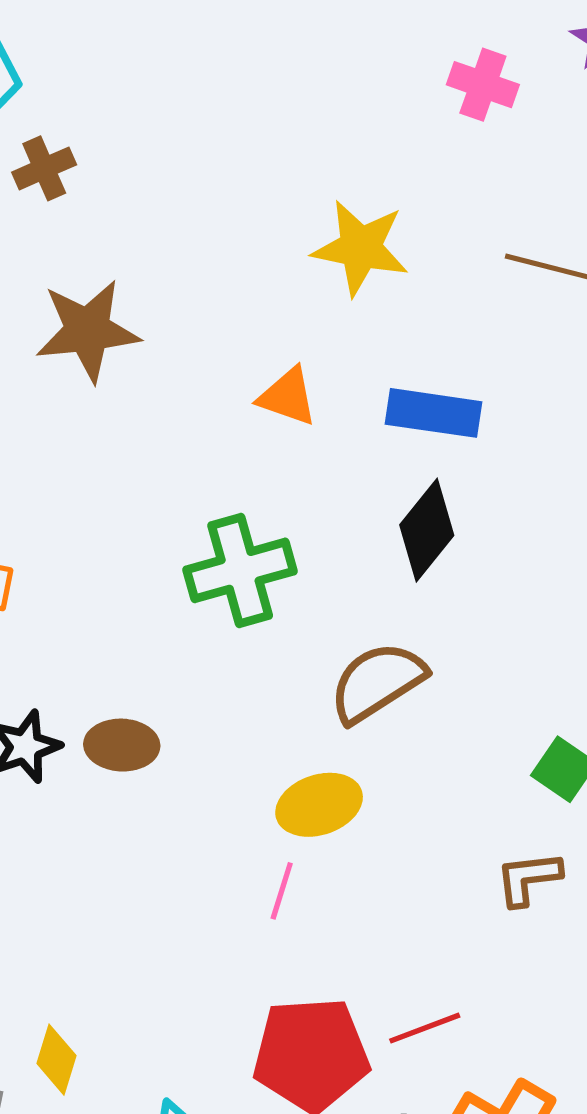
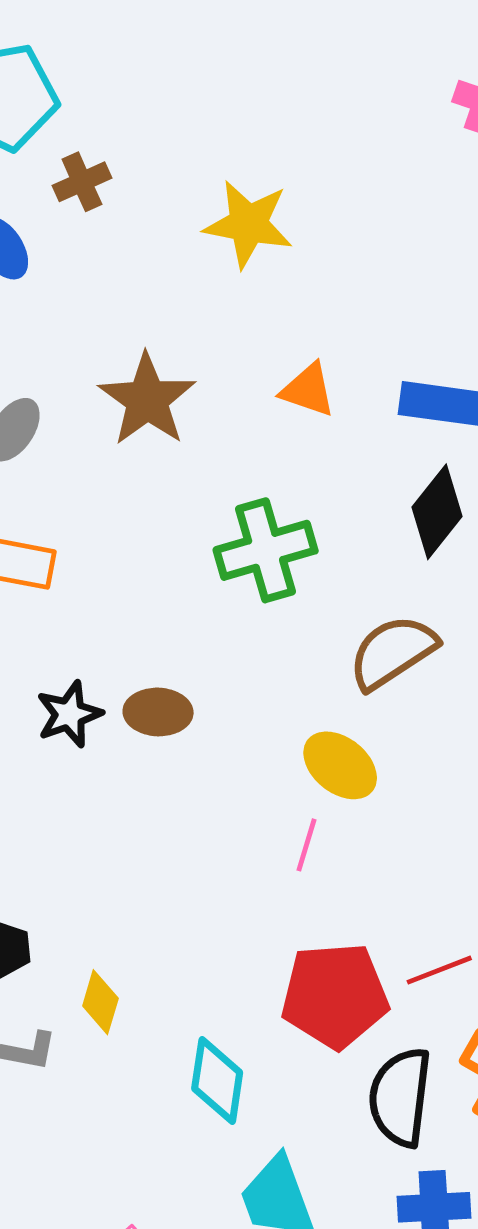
yellow star: (360, 248) -> (248, 224), moved
brown star: (88, 331) -> (147, 400), moved, turned -30
yellow ellipse: (319, 805) -> (340, 765), turned 58

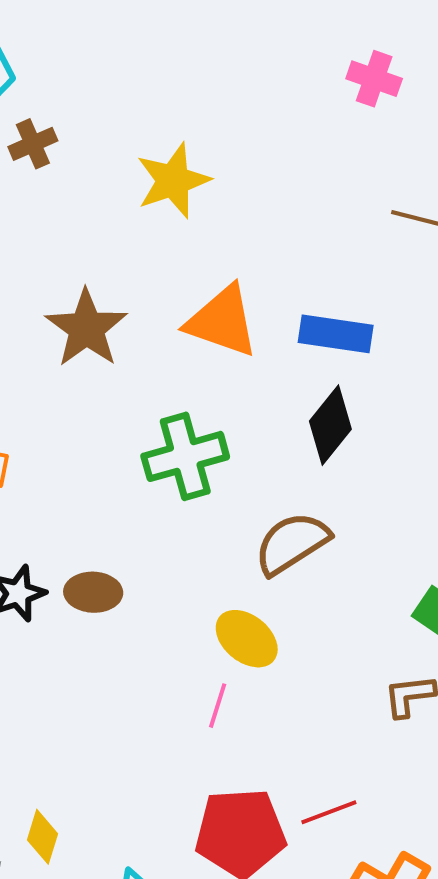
yellow star: (248, 224) -> (173, 181), turned -30
orange triangle: (308, 390) -> (222, 321), size x1.6

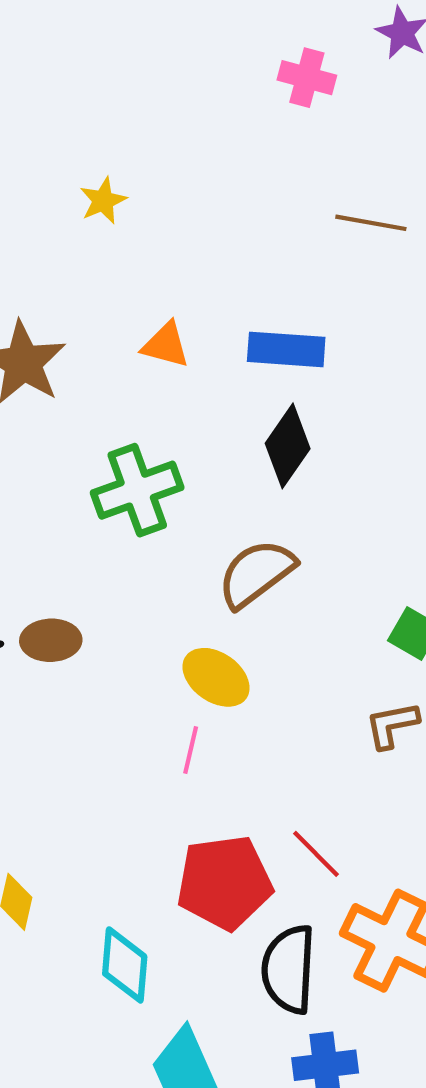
yellow star: (173, 181) -> (103, 201), size x0.6
orange triangle: (222, 321) -> (166, 345), size x0.6
red line: (329, 812) -> (316, 854), turned 70

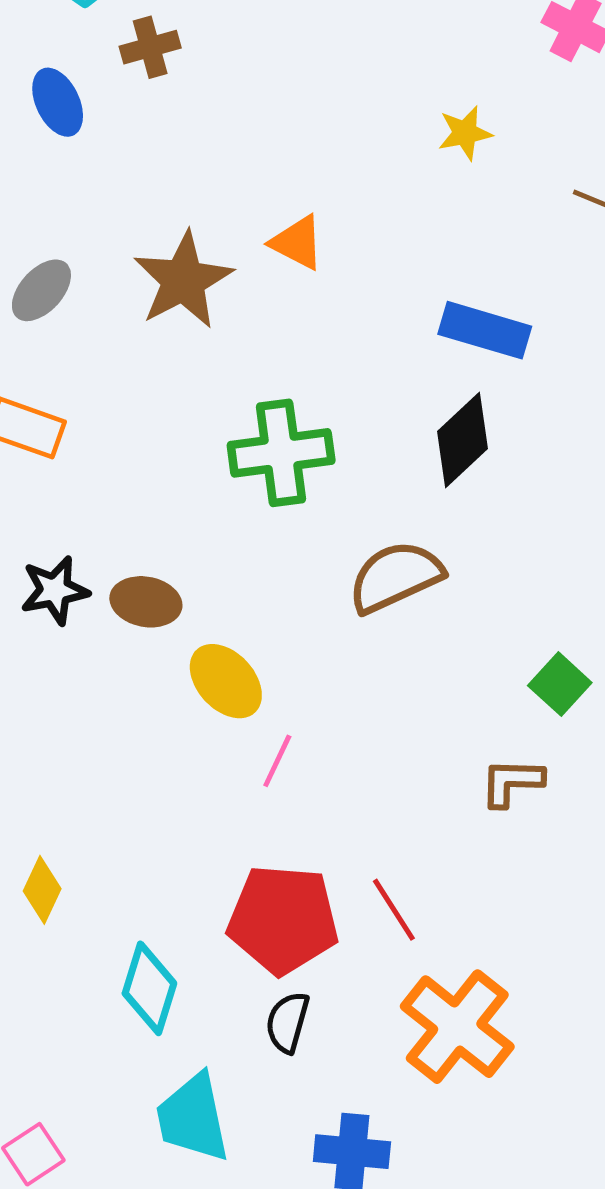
yellow star: (103, 201) -> (465, 133), moved
orange triangle: (166, 345) -> (297, 243), moved
yellow ellipse: (216, 677) -> (226, 681), moved
black semicircle: (289, 969) -> (287, 1022), moved, size x0.6

